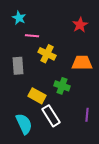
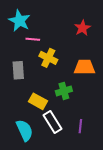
cyan star: (19, 18) -> (19, 21), size x1.5
green cross: (62, 86) -> (64, 91), turned -35
purple line: (87, 115) -> (80, 126), moved

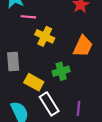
orange trapezoid: (85, 67) -> (83, 46), turned 115
gray rectangle: (18, 70) -> (13, 61), moved

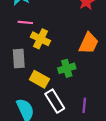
pink line: (28, 17) -> (25, 22), moved
yellow cross: (45, 36) -> (41, 39), moved

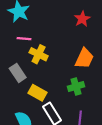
gray rectangle: (19, 58) -> (18, 73), turned -30
green cross: (67, 68) -> (76, 87), moved

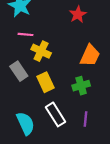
red star: (82, 19) -> (78, 14), moved
yellow rectangle: (38, 93) -> (45, 82), moved, turned 36

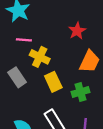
red star: (78, 14) -> (77, 31), moved
yellow rectangle: (45, 82) -> (53, 82), moved

